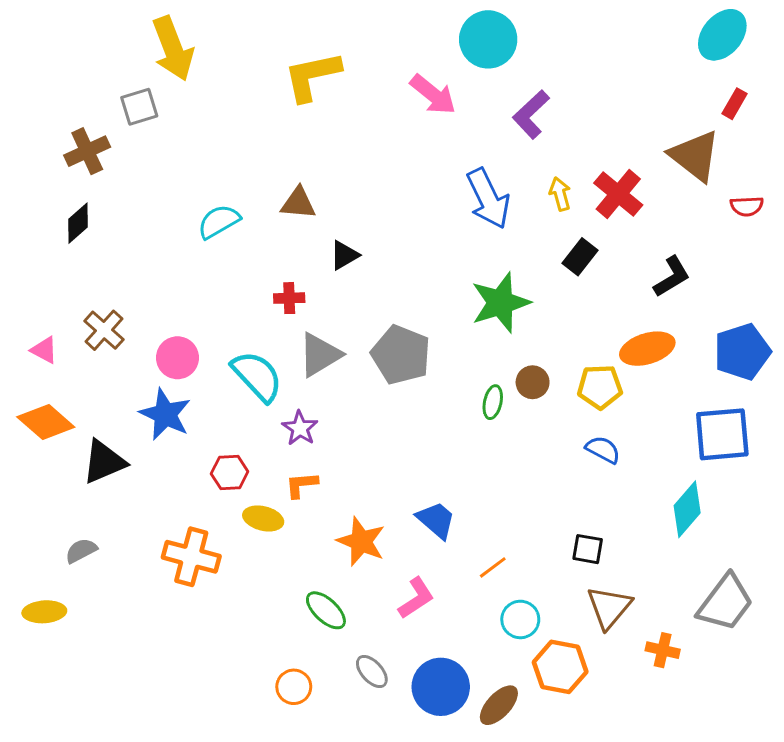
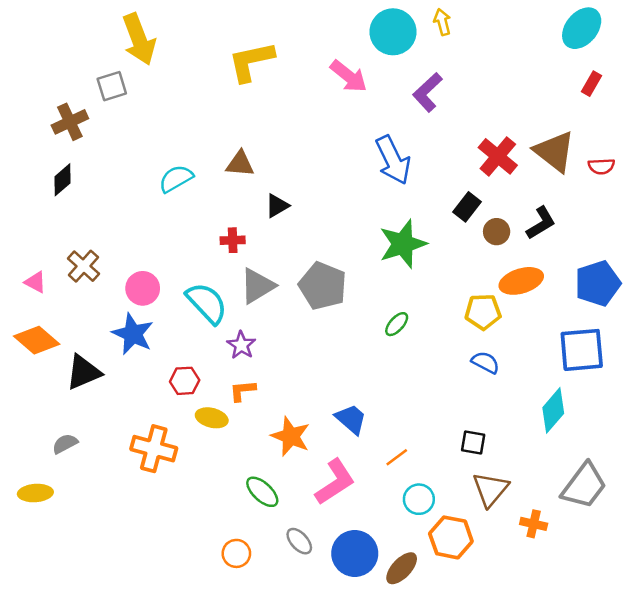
brown triangle: (695, 156) -> (555, 151), moved
yellow arrow: (560, 194) -> (442, 22), moved
brown circle: (533, 382) -> (497, 232), moved
green ellipse: (493, 402) -> (397, 324), turned 30
pink L-shape: (416, 598) -> (335, 482), size x1.4

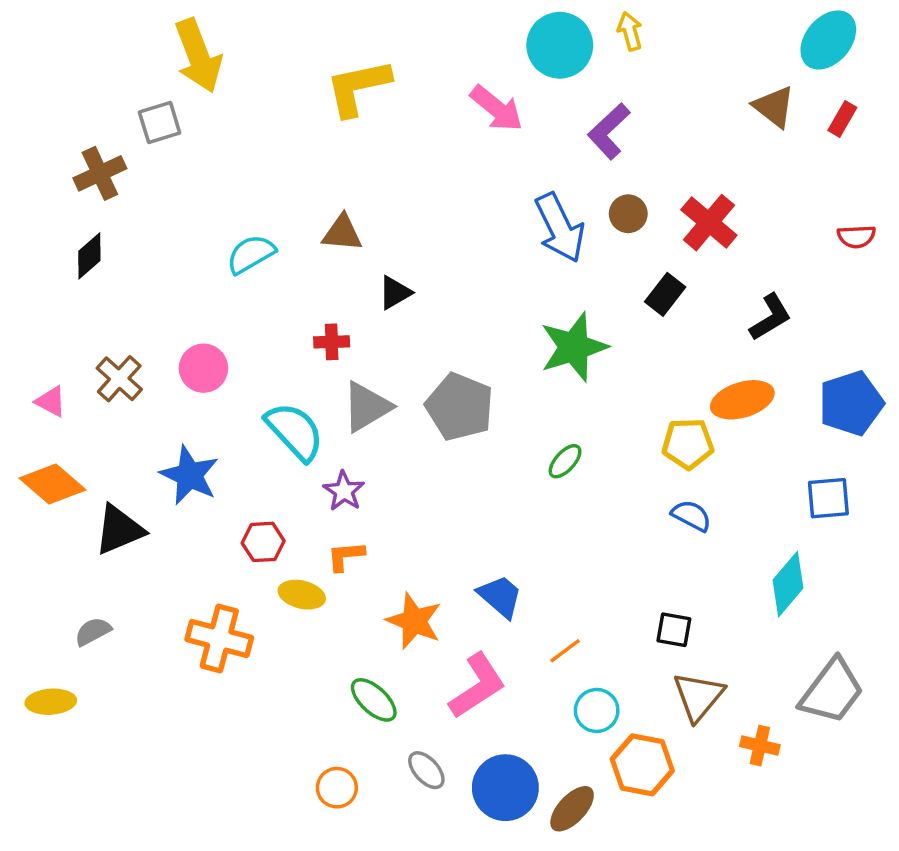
brown triangle: (555, 151) -> (774, 107), moved, size x0.7
brown circle: (497, 232) -> (628, 214), moved
pink circle: (143, 288) -> (203, 368), moved
blue square: (582, 350) -> (828, 498), size x0.7

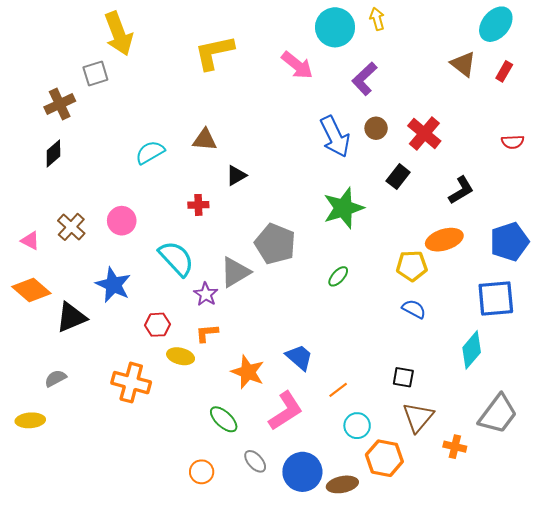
gray triangle: (367, 407) -> (235, 272), moved
blue square: (828, 498) -> (496, 298), size x1.4
brown ellipse: (572, 809) -> (342, 484), turned 36

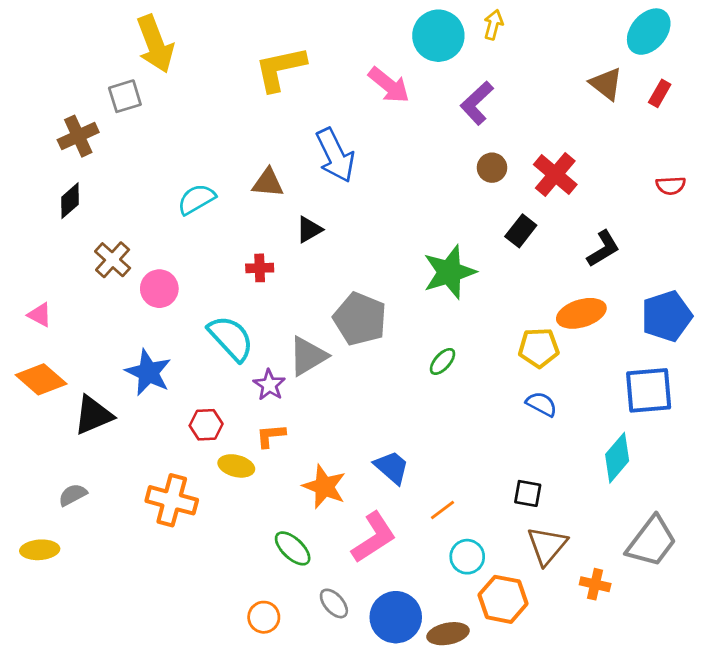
yellow arrow: (377, 19) -> (493, 25), turned 30
blue arrow: (335, 137) -> (335, 155), moved
brown cross: (71, 227) -> (113, 260), moved

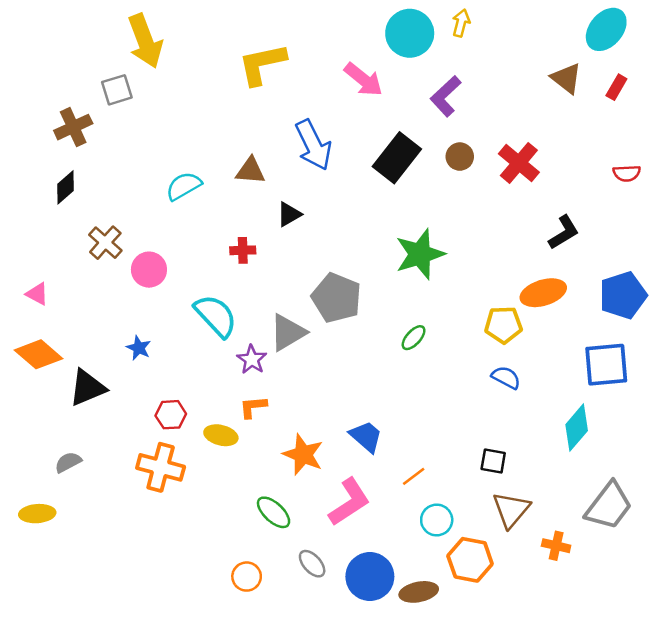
black rectangle: (521, 231) -> (397, 158), moved, size x1.6
blue star: (148, 372) -> (139, 348), size x0.6
red hexagon: (206, 425) -> (171, 415), moved

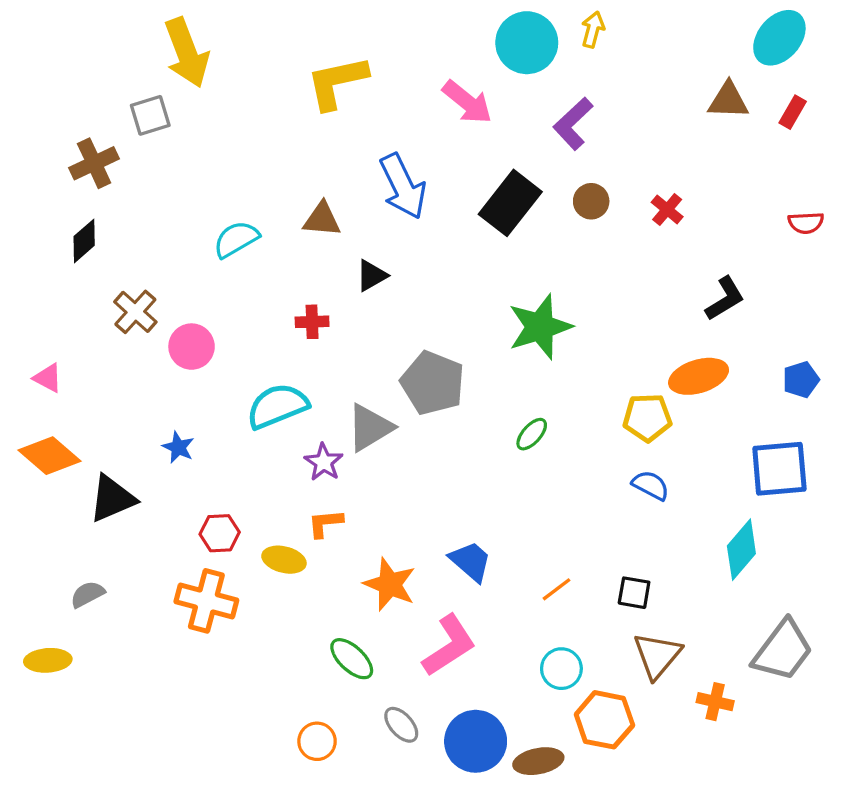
brown triangle: (566, 78) -> (728, 101), turned -36
red cross: (519, 163) -> (667, 210), size x0.6
blue pentagon: (623, 295) -> (801, 380), size x0.6
cyan semicircle: (216, 316) -> (277, 406), turned -69
orange line: (414, 476) -> (556, 589), moved

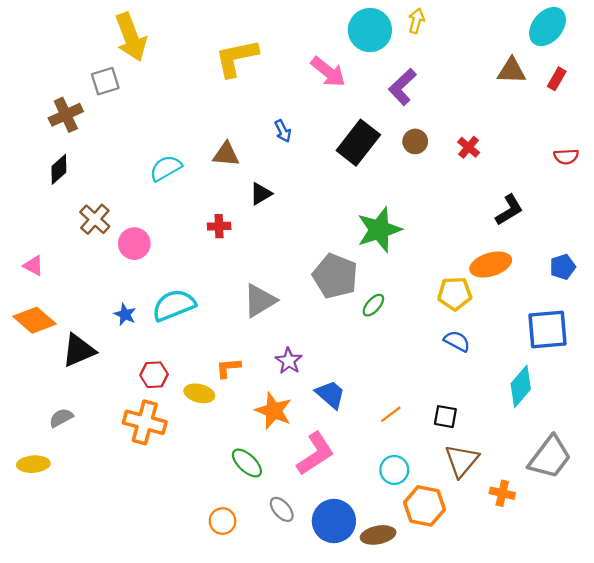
blue arrow: (403, 186) -> (283, 131), size x0.5
gray pentagon: (433, 383) -> (335, 276), moved
cyan semicircle: (277, 406) -> (174, 305), moved
purple star: (324, 462) -> (289, 361), moved

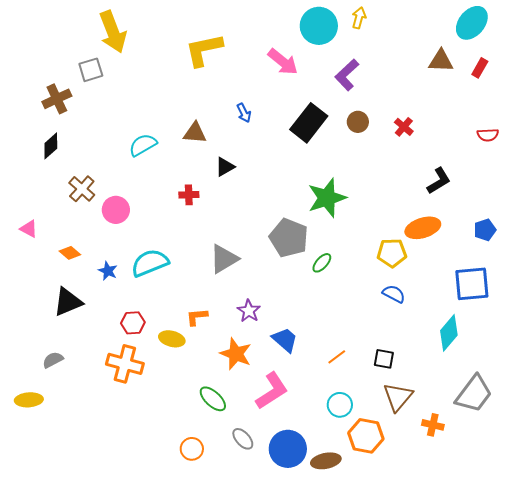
orange diamond: (34, 320) -> (70, 253), moved, size x0.6

